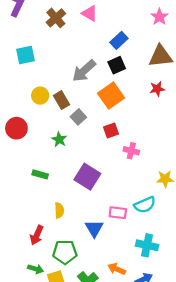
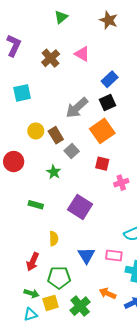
red square: (111, 130) -> (102, 164), turned 32
pink cross: (131, 151) -> (121, 183), turned -32
pink rectangle: (118, 213) -> (114, 255), moved

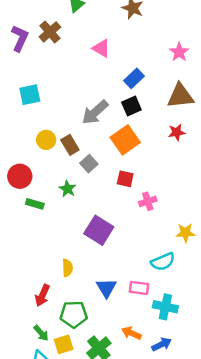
brown cross: (51, 58) -> (50, 32), moved
green rectangle: (36, 205) -> (35, 204), moved
green arrow: (32, 293) -> (41, 333), turned 32

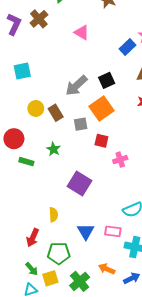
blue rectangle: (134, 78) -> (127, 47), moved
gray square: (89, 164) -> (81, 124), moved, turned 32

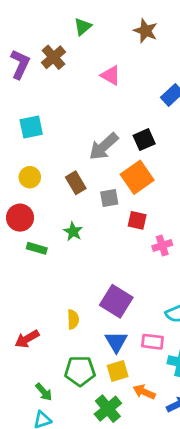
yellow circle: (36, 108) -> (30, 177), moved
purple square: (80, 183) -> (116, 301), moved
red arrow: (33, 238) -> (27, 339), moved, turned 36
yellow square: (50, 278) -> (118, 371), moved

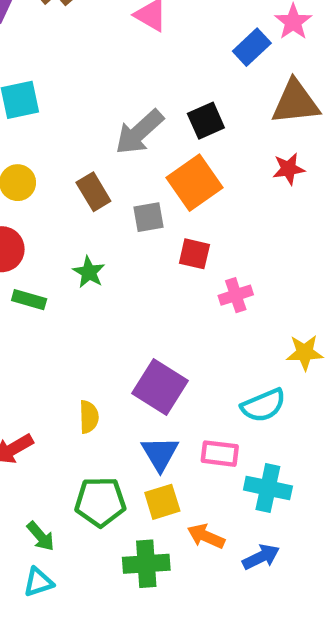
green cross: (108, 409) -> (146, 564), turned 36

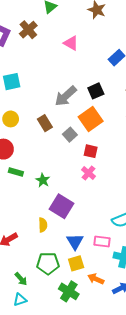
gray square: (149, 217) -> (70, 135), turned -32
green star: (89, 272) -> (43, 180), moved
pink cross: (236, 295) -> (89, 173), moved, turned -32
purple square: (160, 387) -> (62, 206), moved
green cross: (146, 564) -> (69, 291), turned 36

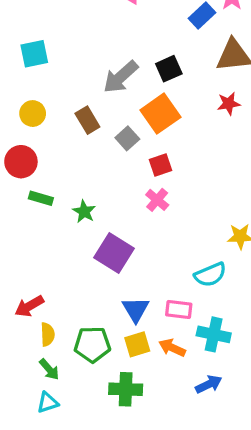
red square: (91, 151) -> (160, 165), turned -32
yellow semicircle: (43, 225) -> (48, 334), moved
orange arrow: (96, 279) -> (172, 348), moved
green cross: (69, 291) -> (126, 389), turned -30

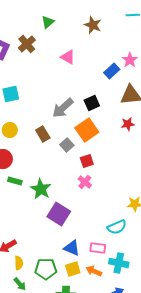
green star: (84, 212) -> (41, 189), size x1.5
blue triangle: (136, 310) -> (72, 248), turned -36

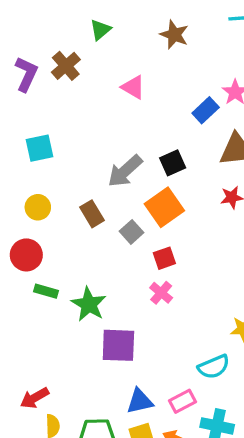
purple square: (59, 214) -> (118, 345), turned -30
blue triangle: (72, 248) -> (140, 401), turned -36
pink rectangle: (98, 248) -> (183, 401), turned -35

